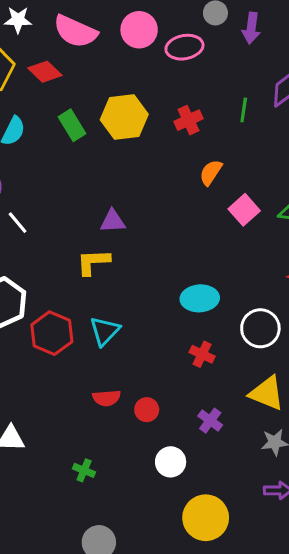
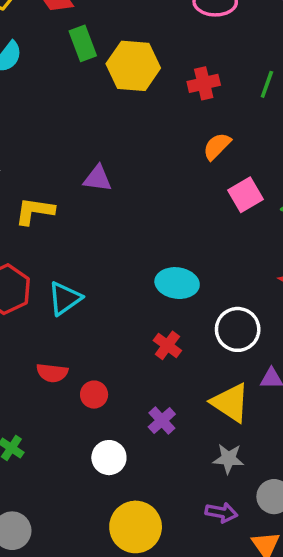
green rectangle: (72, 125) -> (83, 43), moved
yellow L-shape: (93, 262) -> (35, 211), moved

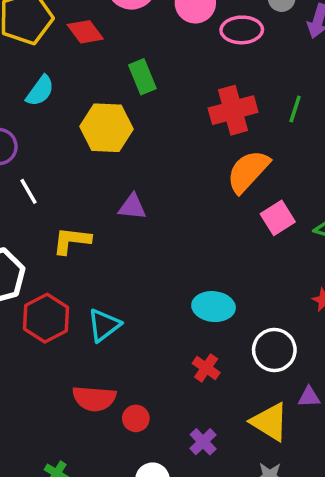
green rectangle: (83, 43) -> (142, 77), moved
yellow hexagon: (133, 66) -> (106, 128), moved
red cross: (204, 83) -> (233, 110), size x1.5
orange semicircle: (217, 146) -> (248, 171), size x1.6
red semicircle: (52, 373) -> (94, 399), size x1.4

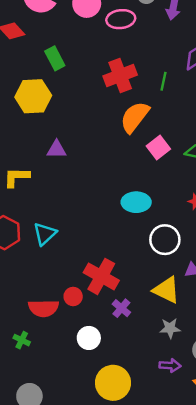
green line: (295, 109) -> (163, 81), moved
cyan ellipse: (214, 307) -> (136, 202), moved
red cross: (206, 368) -> (101, 276), moved, size x1.8
red semicircle: (94, 399) -> (43, 308), moved

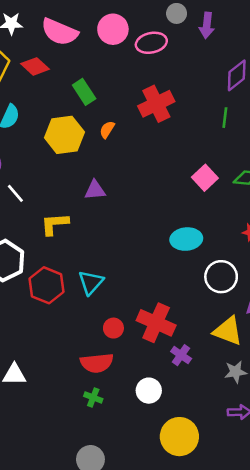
green line: (163, 81) -> (225, 118), moved
orange semicircle: (135, 117) -> (107, 130), moved, size x0.5
red circle: (73, 296) -> (113, 328), moved
green cross: (22, 340) -> (93, 397), moved

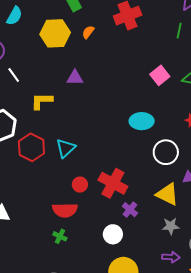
white circle: (149, 391) -> (113, 234), moved

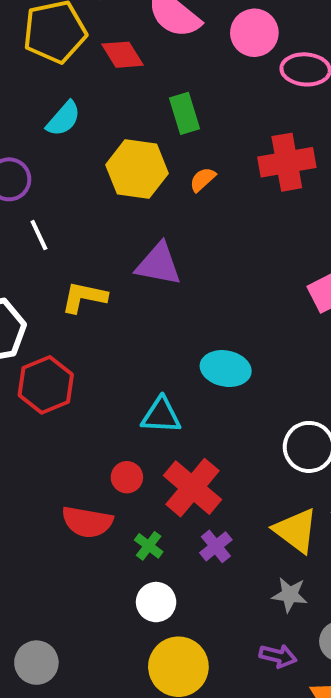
purple triangle: (75, 78) -> (159, 264), size x1.4
cyan ellipse: (142, 121) -> (226, 369), moved
cyan triangle: (66, 148) -> (161, 415), moved, turned 35
white circle: (113, 234) -> (156, 602), moved
green cross: (60, 236) -> (149, 546), moved

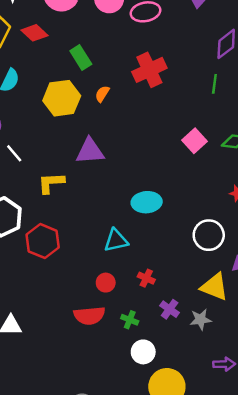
red cross: (193, 488) -> (146, 278), size x0.5
gray star: (290, 595) -> (201, 319), moved

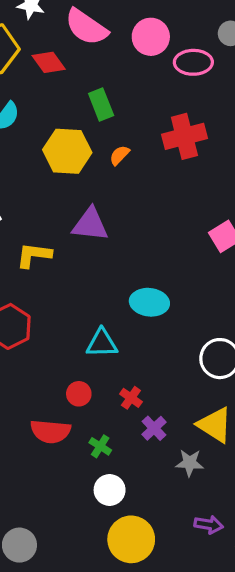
purple cross: (170, 309) -> (154, 428), moved

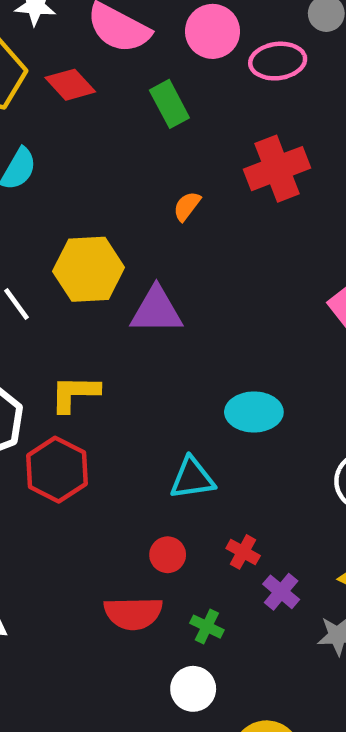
green rectangle: (101, 105) -> (169, 104), moved
yellow hexagon: (67, 151) -> (89, 269), moved
yellow L-shape: (34, 255) -> (75, 393), moved
white circle: (110, 490) -> (193, 689), moved

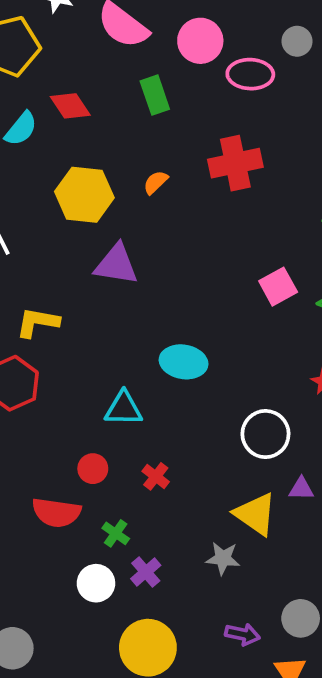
red diamond: (70, 85) -> (70, 106), moved
yellow hexagon: (89, 269) -> (84, 195), moved
purple cross: (281, 592) -> (146, 572), moved

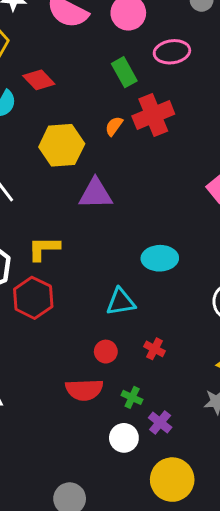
pink ellipse: (250, 74) -> (172, 52), moved
green rectangle: (155, 95) -> (124, 72), moved
red cross: (235, 163) -> (153, 115), moved

